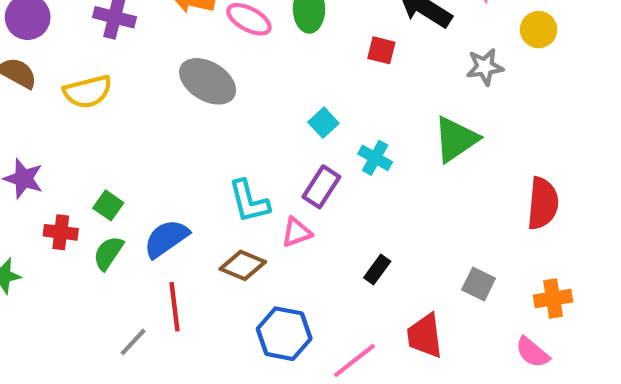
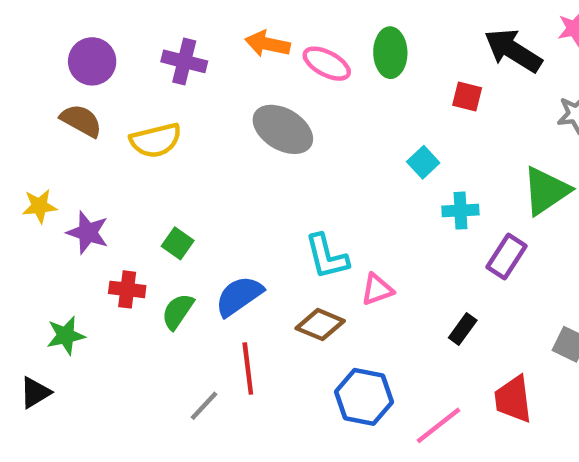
cyan square: (323, 123) -> (423, 162), moved
cyan cross: (375, 158) -> (460, 211), turned -32
purple rectangle: (321, 187) -> (507, 257), moved
green square: (108, 205) -> (178, 243), moved

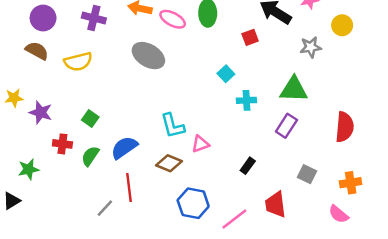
red square: (467, 96) -> (250, 37), turned -35
green triangle: (546, 191) -> (294, 89), turned 36
purple rectangle: (507, 257) -> (286, 126), moved

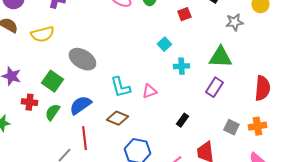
gray ellipse: (148, 56) -> (82, 59), moved
green square: (90, 118) -> (52, 81), size x1.5
pink triangle: (200, 144) -> (149, 91), moved
orange cross: (351, 183) -> (257, 126), moved

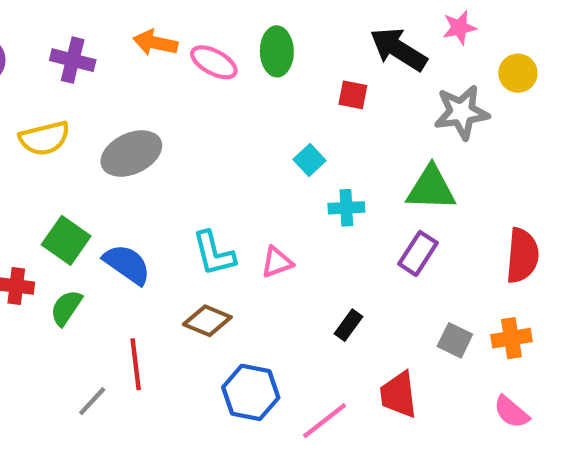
red square: (184, 14) -> (353, 95), turned 32
gray star: (234, 22) -> (461, 112), size x1.4
gray ellipse: (82, 59) -> (131, 154), moved, turned -56
blue semicircle: (80, 105) -> (127, 264), moved, turned 70

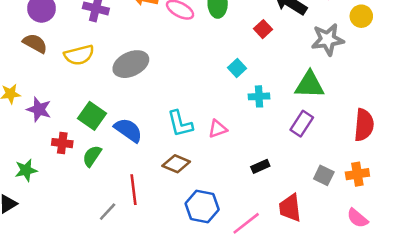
red square: (353, 95) -> (263, 29), turned 36
black rectangle: (349, 325) -> (260, 166), turned 30

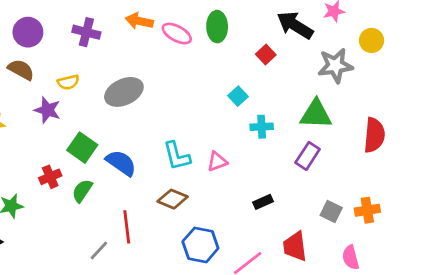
yellow semicircle: (79, 55) -> (68, 82), size x0.7
purple star: (39, 109) -> (47, 110), moved
red semicircle: (364, 125) -> (374, 135), moved
red cross: (62, 143) -> (50, 177), turned -30
pink semicircle: (357, 218) -> (351, 257), moved, turned 35

